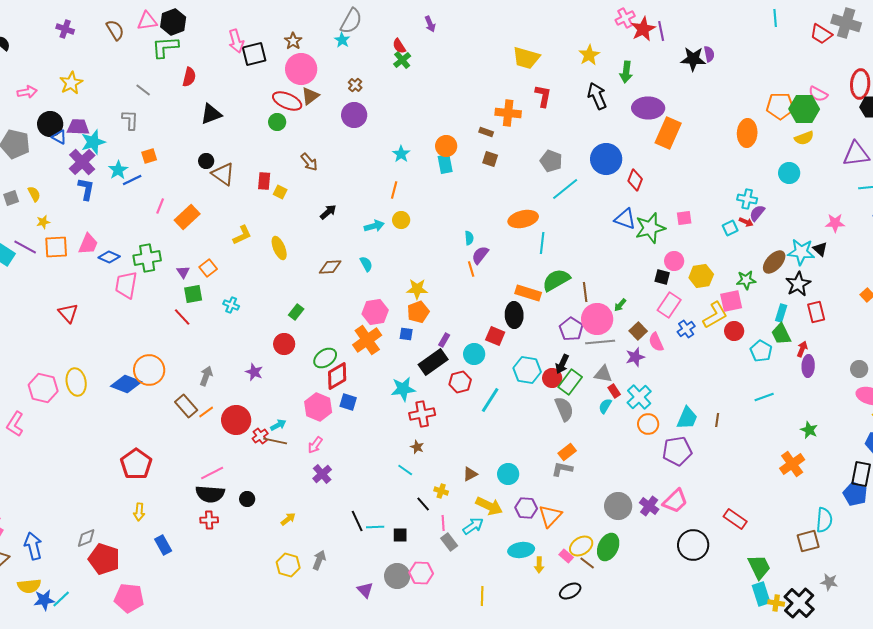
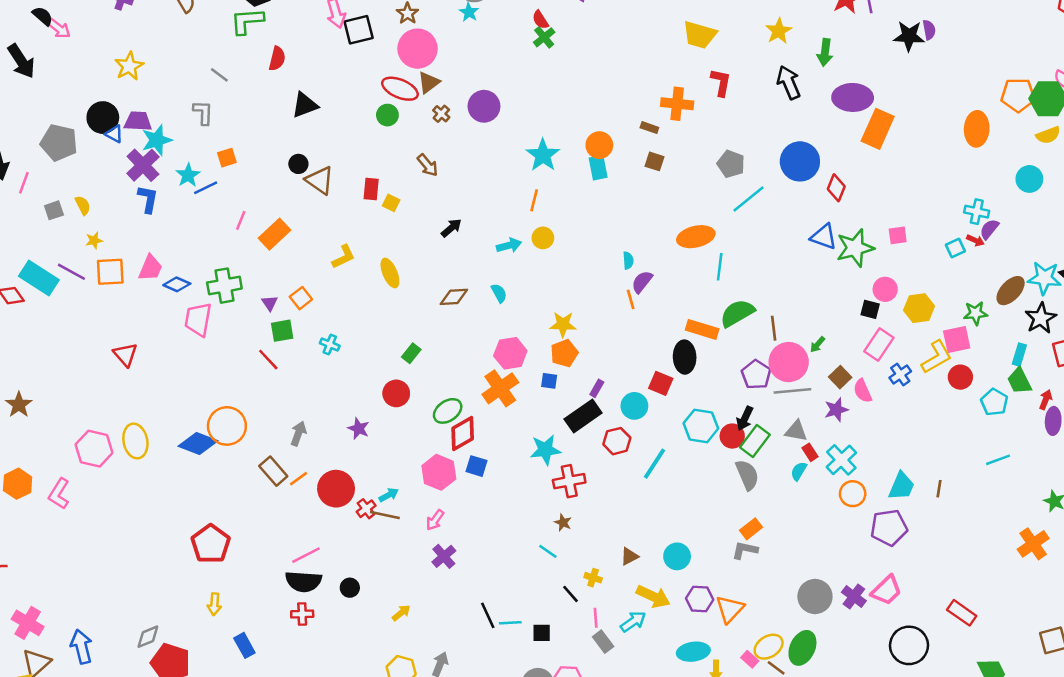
brown cross: (355, 85) -> (441, 114), moved
pink arrow: (27, 92) -> (59, 29), moved, turned 48
cyan star: (401, 154) -> (543, 155), size x1.5

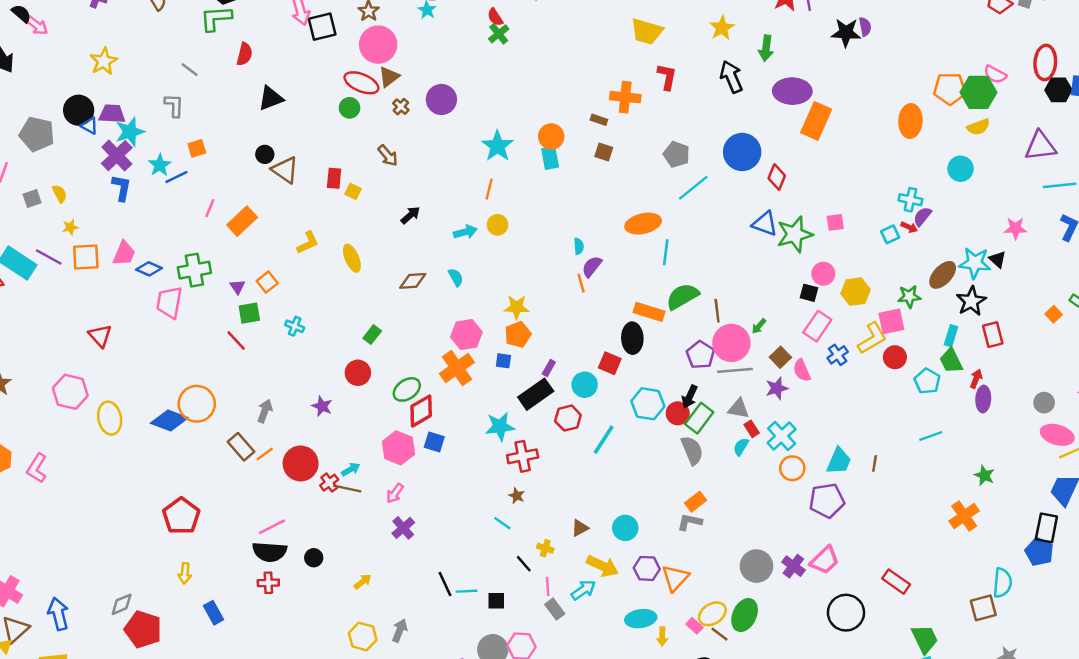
pink hexagon: (94, 449) -> (70, 392), moved

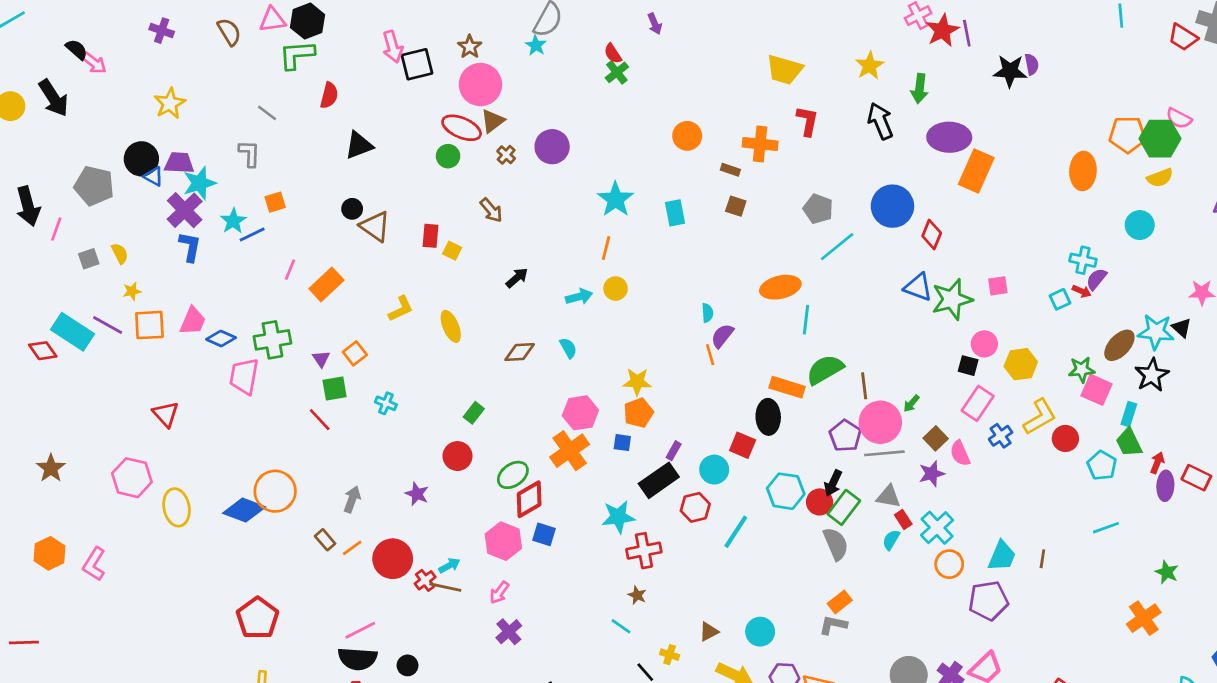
orange circle: (551, 136) -> (687, 136), moved
pink square: (891, 321) -> (1096, 390), moved, turned 36
red rectangle: (993, 335) -> (1196, 478), moved, turned -50
brown rectangle: (241, 447) -> (325, 540), size x0.7

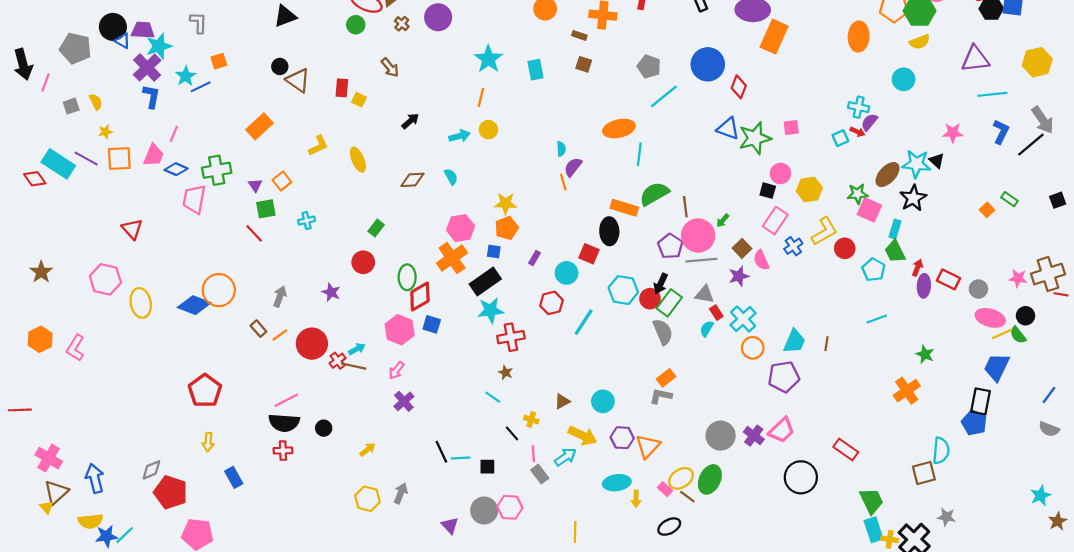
pink line: (290, 270) -> (174, 134), moved
cyan cross: (386, 403) -> (307, 221), turned -35
green ellipse: (513, 475) -> (407, 277), turned -55
black rectangle: (659, 480) -> (485, 282), moved

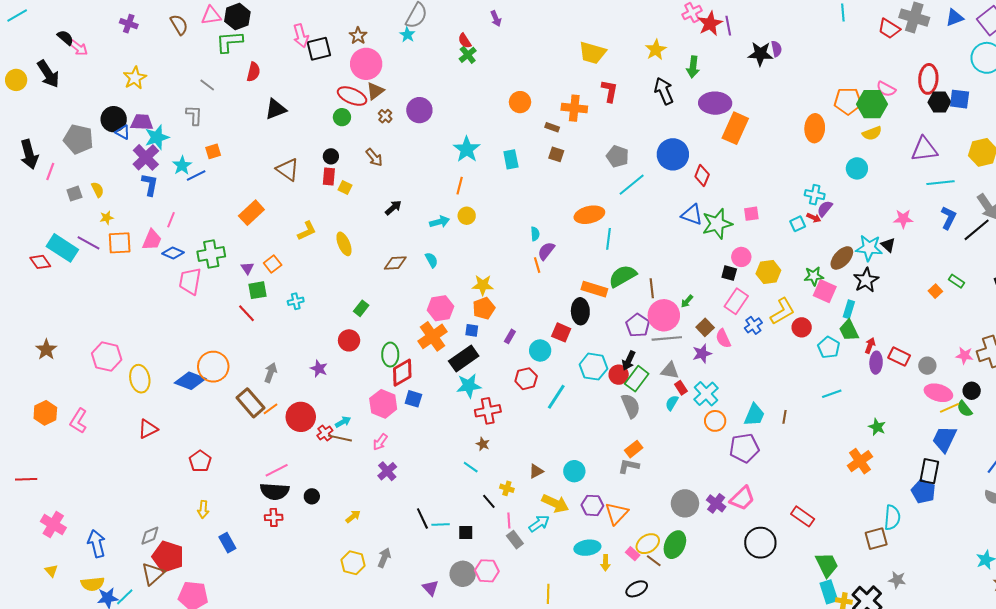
black circle: (280, 66) -> (331, 156), moved
red triangle: (132, 229) -> (148, 429), moved, turned 45
brown rectangle: (258, 329) -> (250, 403), size x1.8
red pentagon: (205, 391) -> (200, 461), size x0.7
brown triangle: (56, 492) -> (153, 574), moved

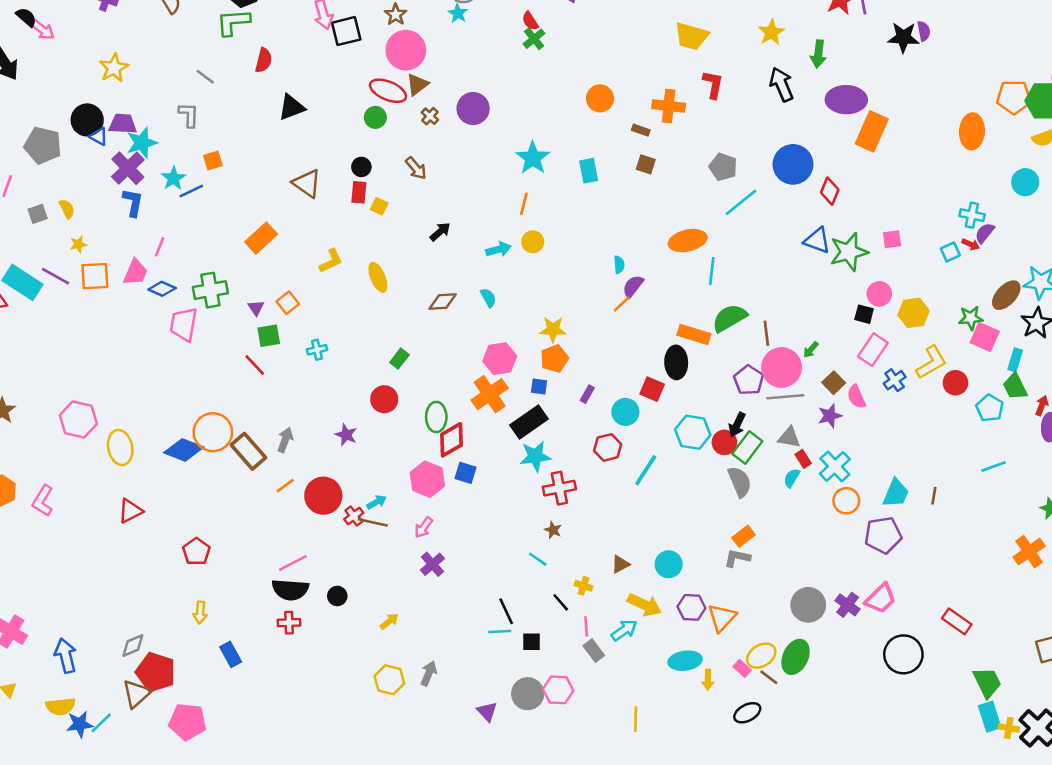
orange line: (537, 265) -> (622, 304), turned 63
brown rectangle: (250, 403) -> (248, 451), moved
black line: (422, 518) -> (506, 611), moved

